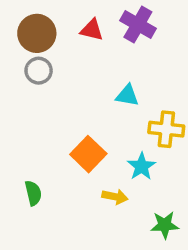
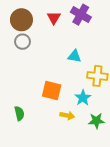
red triangle: (92, 30) -> (54, 18), turned 48
orange square: (88, 154) -> (52, 91), turned -30
green star: (165, 225) -> (96, 121), moved

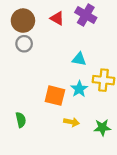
red triangle: (54, 18) -> (57, 18), turned -32
cyan star: (83, 98) -> (79, 89), moved

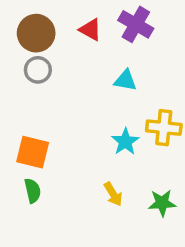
cyan triangle: (79, 59) -> (125, 80), moved
orange square: (55, 96) -> (33, 152), moved
yellow arrow: (71, 122) -> (113, 194), turned 48

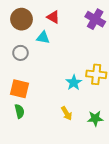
purple cross: (136, 24) -> (95, 19), moved
gray circle: (38, 70) -> (20, 53), moved
cyan triangle: (125, 80) -> (43, 38), moved

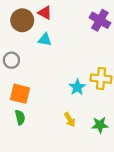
red triangle: (53, 17) -> (45, 13), moved
gray circle: (20, 53) -> (11, 60), moved

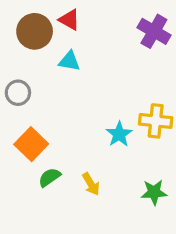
orange square: (20, 94) -> (31, 144), turned 30
green semicircle: (20, 117) -> (49, 177), moved, turned -112
yellow arrow: (70, 120) -> (91, 184), moved

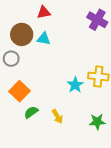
red triangle: (69, 20) -> (44, 12), turned -40
brown circle: (35, 31) -> (22, 34), moved

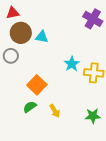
red triangle: (44, 12) -> (13, 13), moved
cyan star: (75, 85) -> (72, 64), moved
orange square: (20, 91) -> (37, 85), moved

